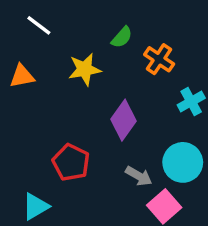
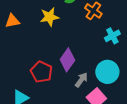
purple diamond: (124, 120) -> (67, 60), moved
gray arrow: (139, 176) -> (81, 80), turned -84

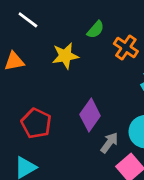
red pentagon: (41, 72) -> (36, 123), moved

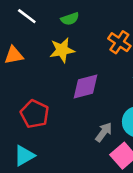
green semicircle: (96, 30) -> (70, 19), moved, turned 30
purple diamond: (90, 115) -> (85, 87), moved, turned 40

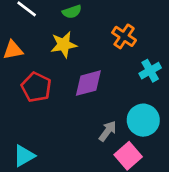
red pentagon: (35, 114) -> (36, 87), moved

